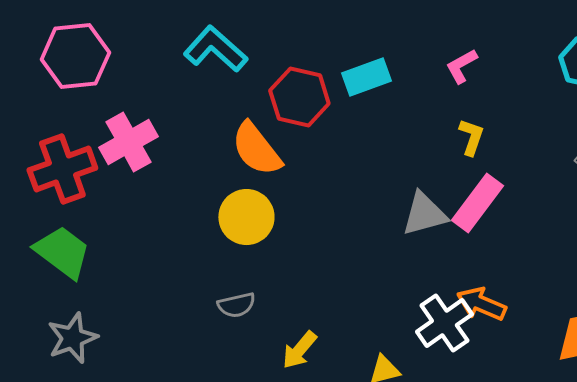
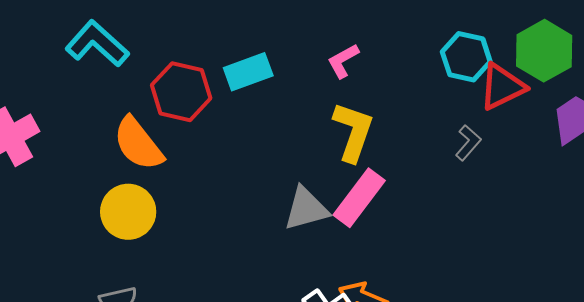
yellow L-shape: (471, 137) -> (353, 132), size x1.6

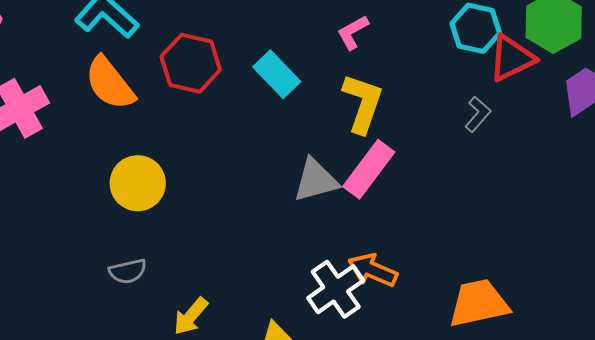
cyan rectangle: (248, 72) -> (277, 74), moved, turned 66
orange semicircle: (138, 144) -> (110, 83), moved

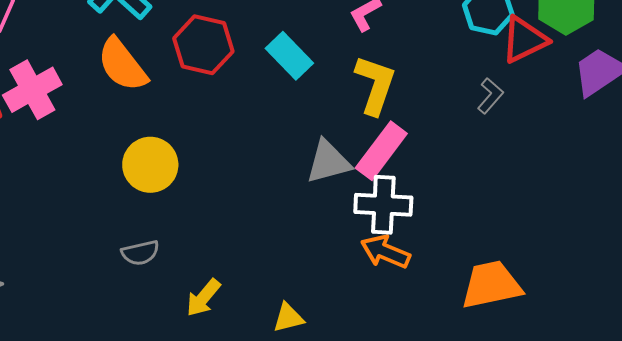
white cross: (336, 289) -> (383, 205), moved, turned 38

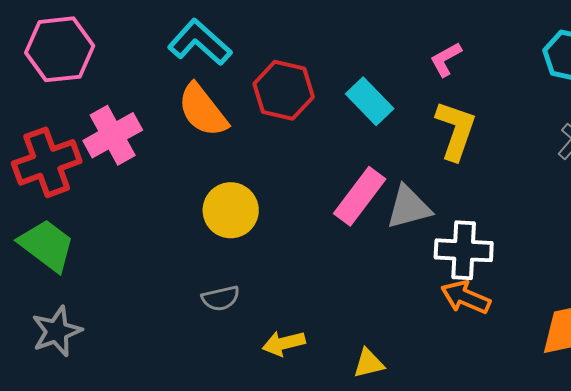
pink rectangle: (381, 151) -> (360, 196), moved
yellow arrow: (203, 298) -> (284, 343), turned 36

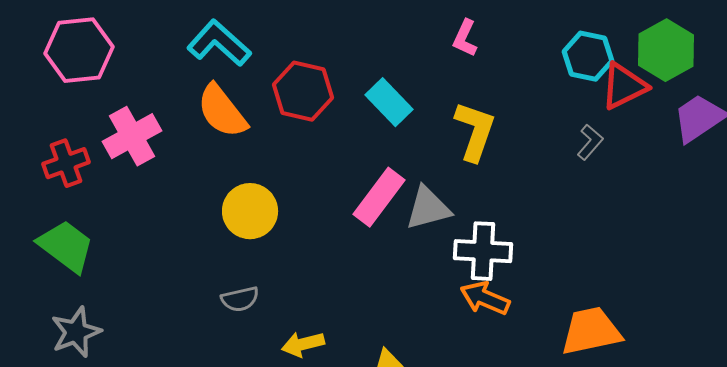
pink L-shape: (446, 59) -> (465, 38), moved, turned -36
red cross: (47, 162) -> (66, 163), size x0.7

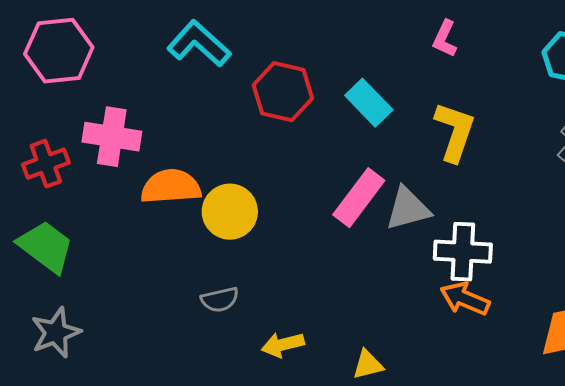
orange semicircle: (222, 111) -> (171, 187), moved, turned 124
pink cross: (132, 136) -> (112, 137), turned 38

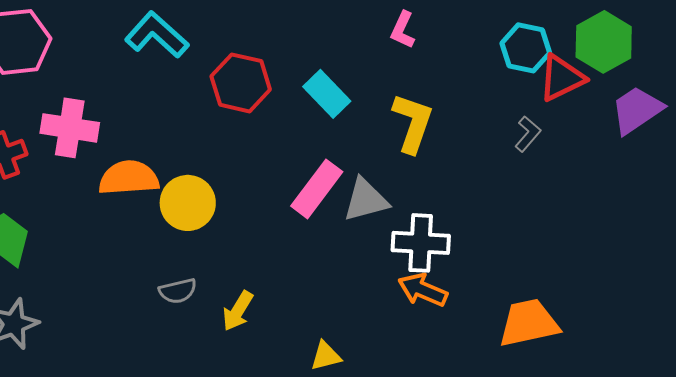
yellow arrow: (283, 345) -> (238, 311), moved, turned -45

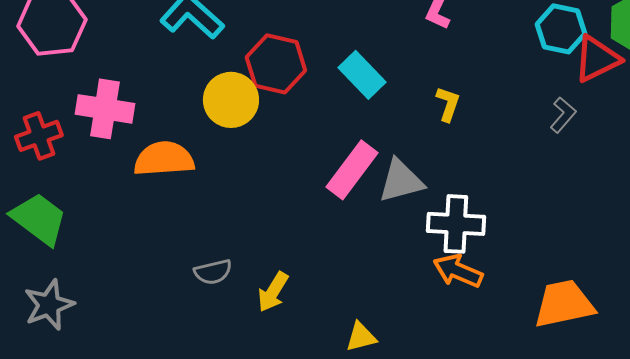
yellow L-shape: (413, 123) -> (448, 104), size x0.6
yellow circle: (188, 203) -> (231, 100), moved

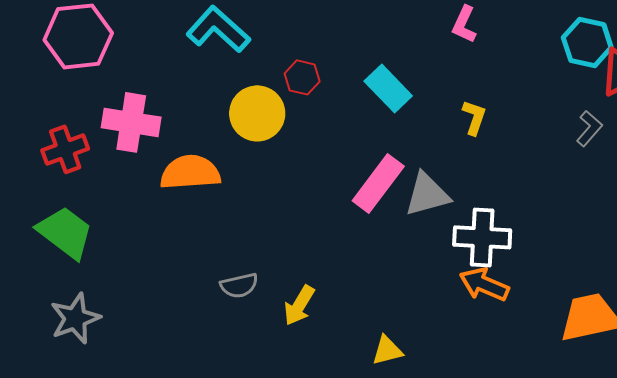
red hexagon: (276, 64) -> (302, 77), size x0.6

